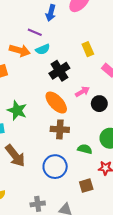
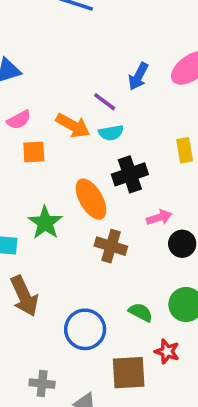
orange ellipse: (56, 103) -> (91, 199), moved
brown cross: (60, 129) -> (111, 246), moved
brown square: (86, 186) -> (129, 373), size x1.5

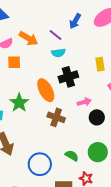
orange arrow: (73, 126) -> (28, 38), moved

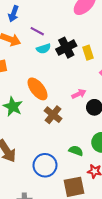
blue arrow: (75, 21) -> (14, 14), moved
black cross: (68, 77) -> (66, 48), moved
brown cross: (56, 117) -> (53, 115), turned 30

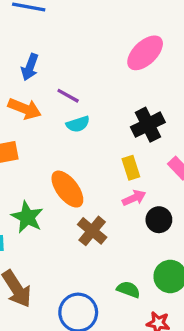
black cross: (66, 48) -> (148, 125), moved
yellow rectangle: (88, 53) -> (131, 168), moved

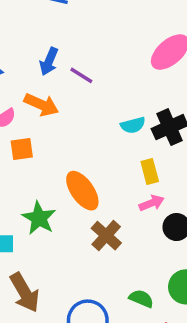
purple line: (68, 96) -> (81, 75), moved
cyan semicircle: (78, 124) -> (133, 125), moved

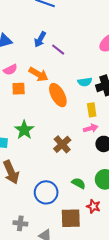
orange arrow: (41, 105) -> (39, 74), moved
orange ellipse: (82, 191) -> (58, 95), moved

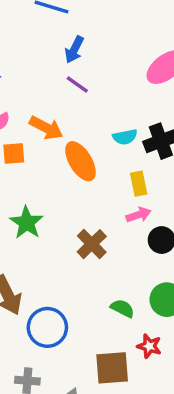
blue arrow: (40, 39) -> (74, 50), moved
blue circle: (46, 192) -> (47, 327), moved

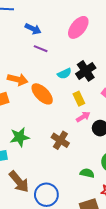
blue arrow: (74, 50) -> (33, 29), moved, turned -77
purple line: (77, 85) -> (41, 49), moved
green star: (27, 223) -> (20, 137), turned -30

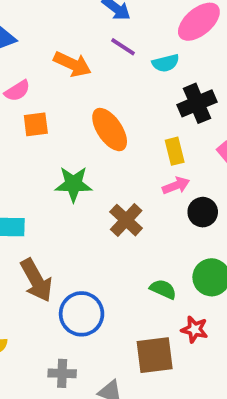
cyan semicircle: (64, 74) -> (166, 63), moved
orange arrow: (18, 79) -> (72, 64), moved
green star: (20, 137) -> (73, 184), moved

